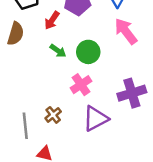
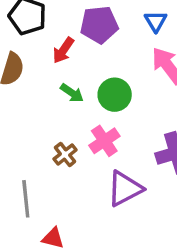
brown cross: (53, 115) -> (65, 154), moved

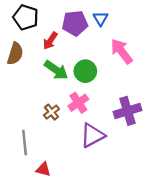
blue triangle: (156, 21) -> (101, 19), moved
green arrow: (72, 93) -> (56, 70), size x1.5

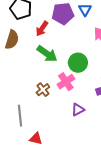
green circle: (85, 71) -> (78, 63), moved
purple triangle: (92, 135) -> (78, 110), size x0.6

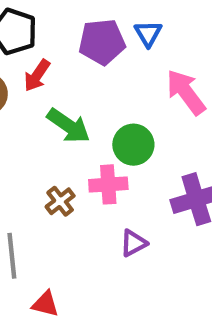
red arrow: (42, 29) -> (37, 75), moved
pink cross: (66, 82) -> (108, 184), turned 30

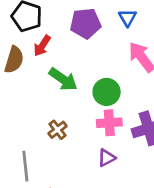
blue triangle: (148, 34) -> (128, 18), moved
pink cross: (108, 184) -> (109, 123), moved

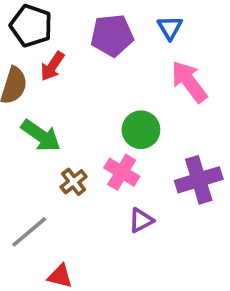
green arrow: (63, 79) -> (41, 136), moved
pink cross: (109, 123) -> (122, 172), moved, turned 35
gray line: (25, 166) -> (29, 232), turned 56

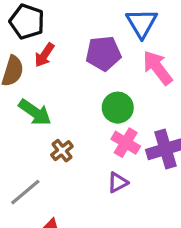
blue triangle: (170, 28) -> (142, 23), size x1.5
purple pentagon: (112, 35) -> (103, 53), moved
pink cross: (122, 172) -> (126, 143), moved

